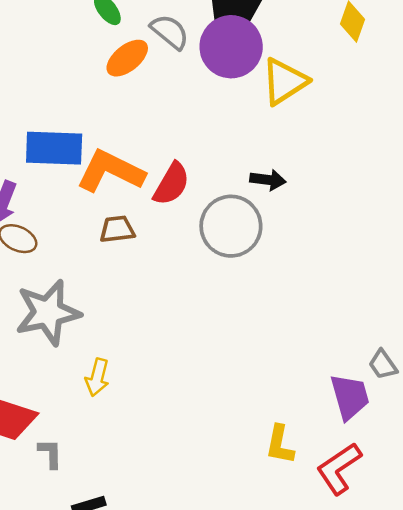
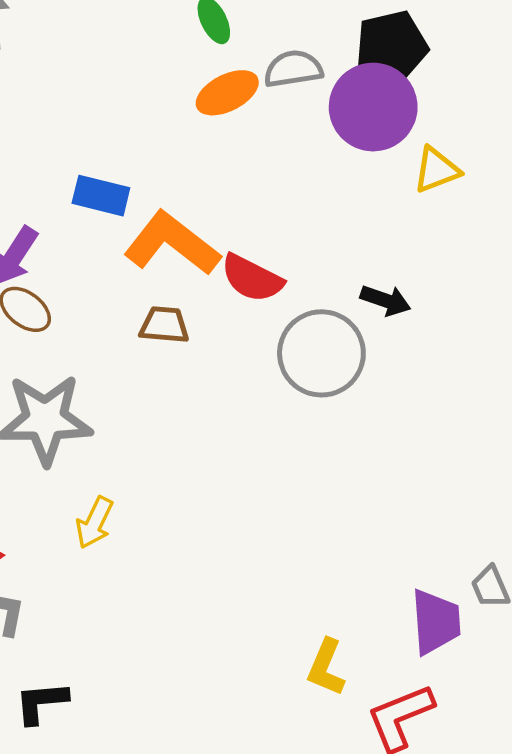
gray semicircle: (170, 32) -> (293, 69), turned -60
yellow triangle: (284, 81) -> (436, 170), size x0.7
blue rectangle: (54, 148) -> (101, 196), size x0.7
red semicircle: (171, 184) -> (252, 278), turned 75

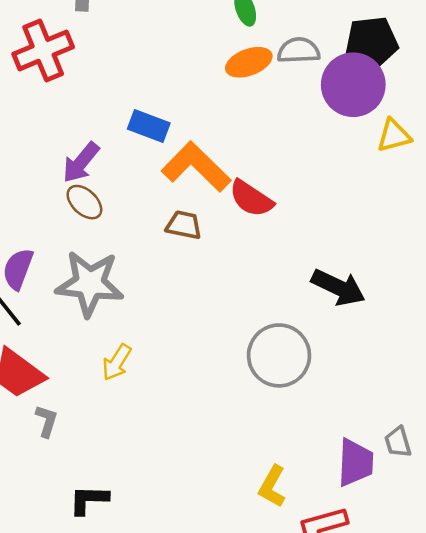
black arrow: (386, 300) -> (338, 287), moved, size x1.5
gray circle: (321, 353) -> (279, 355), moved
black L-shape: (41, 702) -> (89, 500), moved

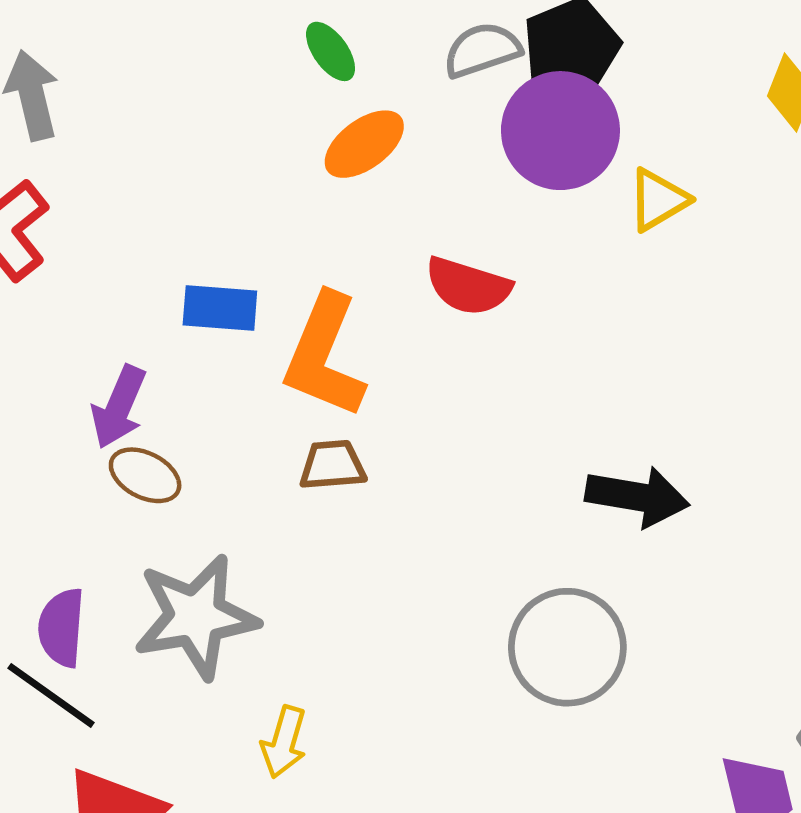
gray semicircle: (299, 50) -> (482, 50), moved
orange L-shape: (196, 167) -> (324, 356), turned -96
red semicircle: (251, 199) -> (468, 286), moved

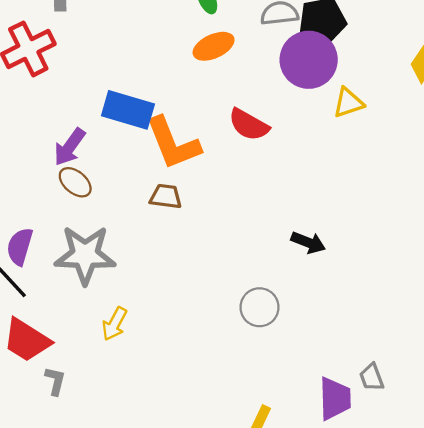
blue rectangle: (220, 308) -> (128, 110), size x1.4
orange L-shape: (324, 356) -> (173, 143), turned -56
black arrow: (637, 497) -> (308, 242), size x0.7
gray circle: (567, 647) -> (259, 307), size x0.7

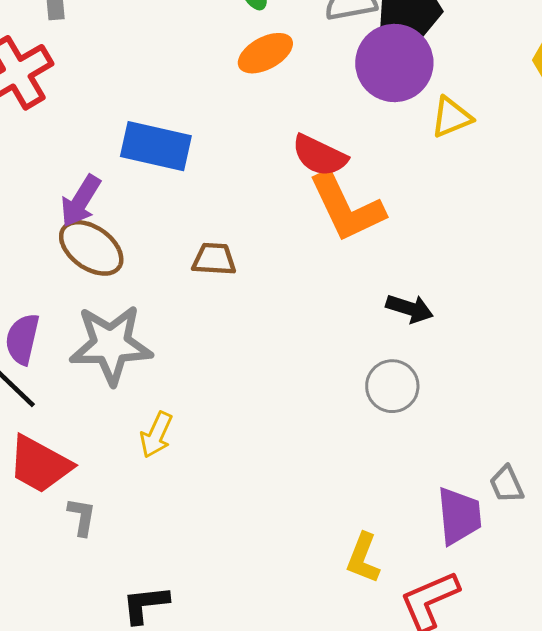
orange L-shape: (173, 143) -> (346, 207), moved
brown ellipse: (75, 182) -> (91, 248), size x1.4
gray circle: (259, 307) -> (392, 386), moved

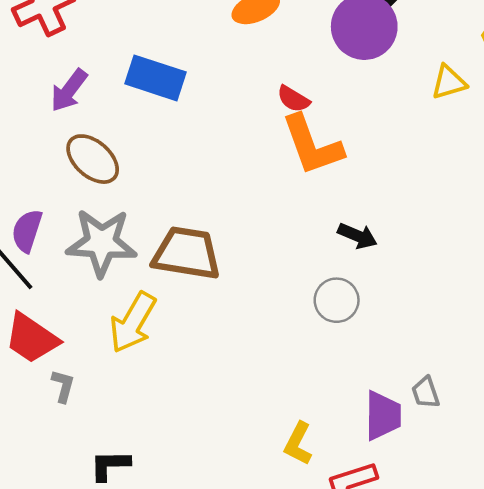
yellow triangle: (451, 117) -> (449, 82), moved
red semicircle: (319, 155) -> (293, 99), size x0.7
purple arrow: (81, 201) -> (69, 90), moved
brown trapezoid: (214, 259) -> (187, 253), moved, size x1.8
yellow arrow: (156, 435) -> (133, 323), size x1.6

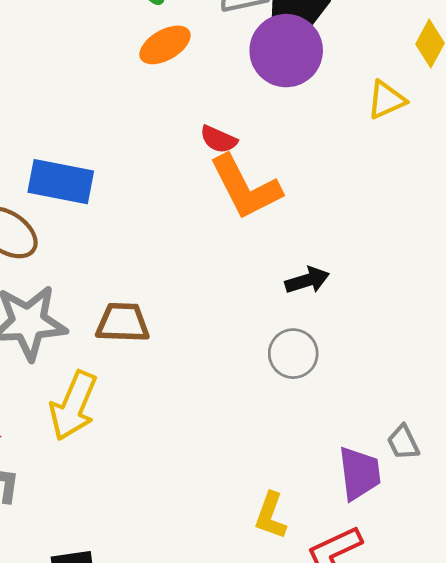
blue rectangle: (156, 78) -> (61, 182), moved
black arrow: (357, 236) -> (307, 280), turned -33
brown trapezoid: (187, 253) -> (123, 323), size x0.7

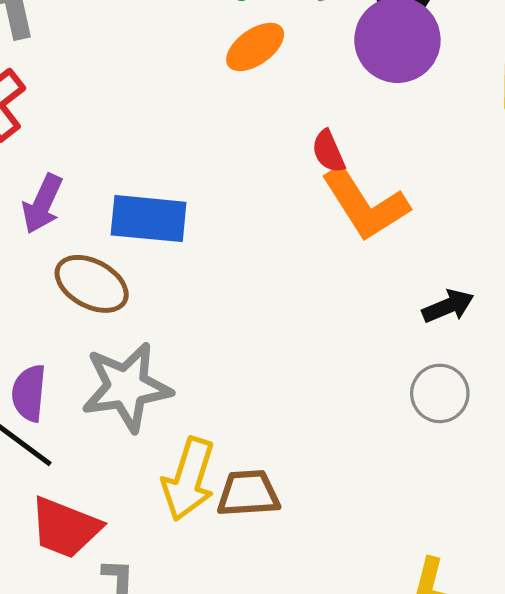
red semicircle: (219, 139) -> (328, 151), turned 48
brown trapezoid: (123, 323) -> (248, 493), moved

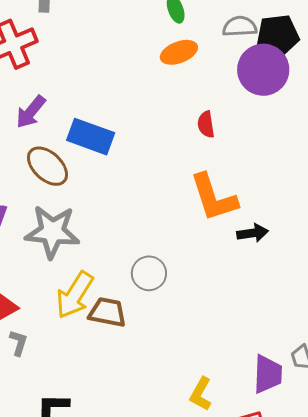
orange L-shape: (365, 204) -> (214, 198), moved
gray circle: (440, 393) -> (149, 273), moved

